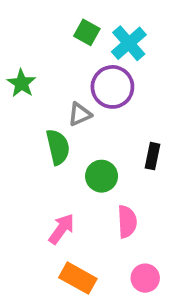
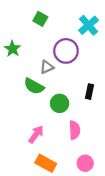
green square: (87, 32) -> (40, 19), moved
cyan cross: (129, 43) -> (88, 25), moved
green semicircle: (58, 147) -> (34, 86), turned 132

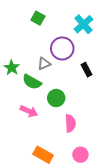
green star: (13, 49) -> (12, 68), moved
black rectangle: (90, 92) -> (87, 70), moved, turned -40
pink arrow: (36, 134) -> (29, 111), moved, turned 78

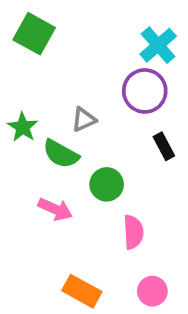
green square: (38, 18) -> (34, 34), moved, size x1.5
purple circle: (62, 48) -> (145, 91), moved
black rectangle: (87, 70) -> (164, 146), moved

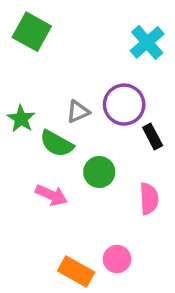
purple circle: (145, 91) -> (124, 105), moved
pink semicircle: (133, 232) -> (149, 199), moved
pink circle: (152, 291) -> (117, 259), moved

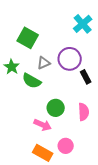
green square: (32, 32) -> (28, 38), moved
green circle: (99, 172) -> (56, 108), moved
pink arrow: (51, 195) -> (43, 125), moved

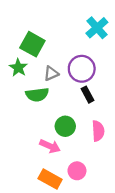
green star: (12, 67) -> (18, 68), moved
black rectangle: (86, 77) -> (88, 95), moved
green semicircle: (32, 81) -> (37, 95), turned -36

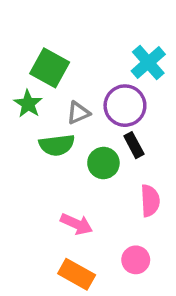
cyan cross: (97, 28) -> (148, 63), moved
green circle: (65, 126) -> (103, 163), moved
pink circle: (77, 171) -> (136, 260), moved

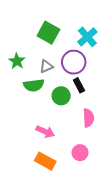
green square: (50, 68) -> (48, 33), moved

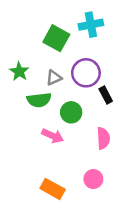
cyan cross: (87, 37) -> (91, 25), moved, turned 30
black rectangle: (79, 85) -> (106, 95), moved
pink arrow: (45, 132) -> (53, 136), moved

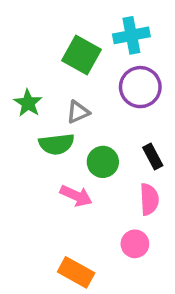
purple circle: (86, 73) -> (140, 87), moved
black rectangle: (106, 95) -> (153, 157), moved
pink circle: (93, 179) -> (135, 244), moved

